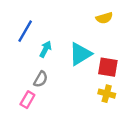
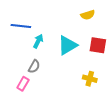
blue line: (25, 31) -> (21, 26), turned 66
red square: (108, 67) -> (98, 45), moved

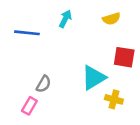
cyan arrow: (38, 41) -> (65, 19), moved
cyan triangle: (67, 45) -> (93, 78), moved

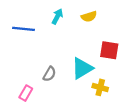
yellow semicircle: (111, 19) -> (89, 16), moved
gray semicircle: (44, 84) -> (49, 74), moved

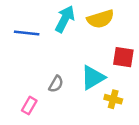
cyan arrow: (57, 16) -> (65, 19), size x1.5
yellow semicircle: (89, 16) -> (100, 19), size x1.5

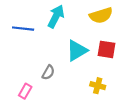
yellow semicircle: (100, 19) -> (101, 15), moved
cyan triangle: (93, 78) -> (77, 51), moved

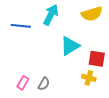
red square: (106, 49) -> (97, 59), moved
gray semicircle: (48, 72) -> (44, 84), moved

